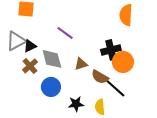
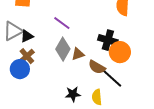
black cross: (111, 50) -> (108, 40), turned 30
gray diamond: (52, 59) -> (63, 49), moved, turned 45
blue circle: (51, 87) -> (20, 69), moved

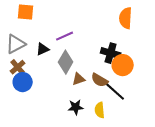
purple line: (62, 23) -> (65, 36), turned -60
black triangle: (27, 36) -> (43, 49), moved
brown triangle: (78, 54) -> (79, 79), moved
brown cross: (27, 56) -> (18, 67), moved

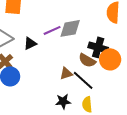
gray diamond: (66, 62) -> (70, 28), moved, turned 50
brown semicircle: (100, 80) -> (87, 60), moved
black line: (115, 91) -> (83, 80), moved

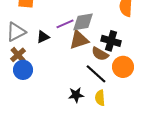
orange circle: (110, 59) -> (123, 67), moved
brown triangle: (66, 73) -> (79, 40), moved, size x1.5

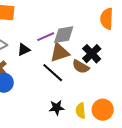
black cross: (111, 41) -> (92, 54), turned 30
orange circle: (123, 67) -> (103, 110), moved
black line: (96, 74) -> (53, 73), moved

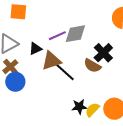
brown triangle: (60, 53) -> (51, 61), moved
black star: (57, 108) -> (79, 107), moved
yellow semicircle: (81, 111) -> (92, 110), turned 49

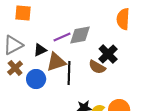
black line: (64, 72) -> (69, 73), turned 50
blue circle: (15, 82) -> (36, 79), moved

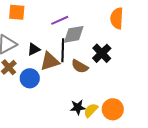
purple line: (62, 37) -> (60, 20), moved
brown semicircle: (97, 67) -> (80, 66), moved
black line: (69, 73) -> (63, 50), moved

